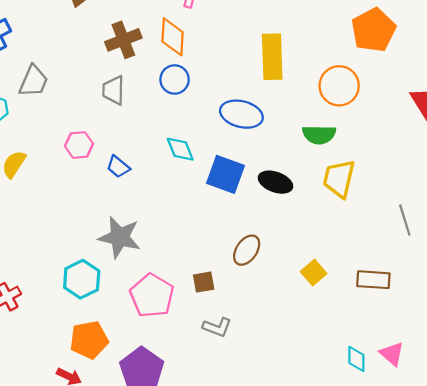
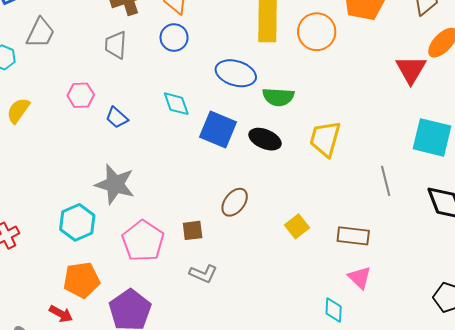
orange circle: (339, 86) -> (317, 32), moved
green semicircle: (319, 135) -> (278, 97), moved
pink triangle: (392, 354) -> (360, 278), moved

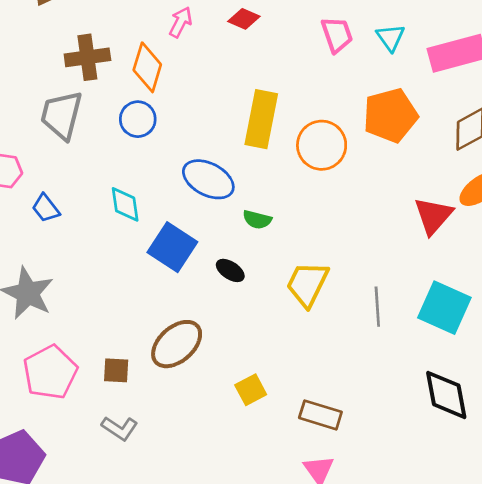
gray trapezoid: (116, 45) -> (61, 115), size x1.4
green semicircle: (278, 97) -> (257, 220), size x0.7
black ellipse: (265, 139) -> (230, 270), size x0.7
gray line: (386, 181) -> (377, 307), moved
brown ellipse: (235, 202) -> (177, 344), size x1.4

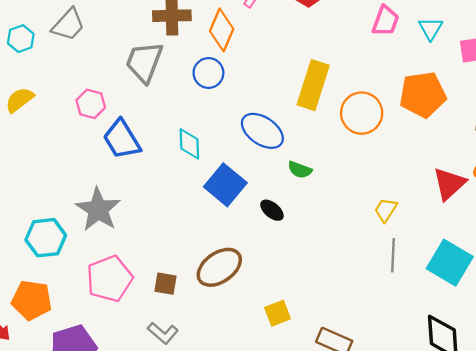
pink trapezoid: (337, 35) -> (386, 21), turned 32
blue trapezoid: (46, 208) -> (122, 139), size x1.6
yellow trapezoid: (307, 284) -> (386, 210), moved, size x0.6

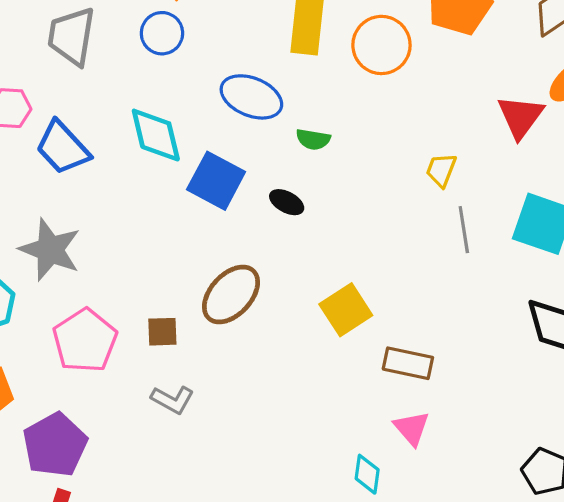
cyan diamond: (189, 144) -> (156, 135), size x1.4
yellow square: (278, 313) -> (346, 310), moved, size x1.4

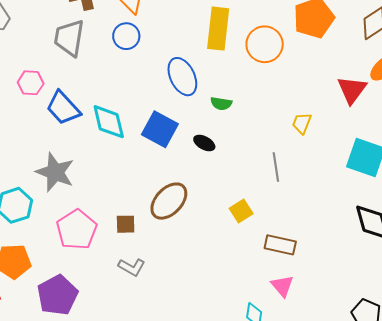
blue ellipse: (251, 97) -> (182, 77), turned 42
cyan diamond: (156, 135) -> (109, 122), moved
gray line: (464, 230) -> (276, 167), moved
yellow square: (346, 310) -> (241, 211), size x0.7

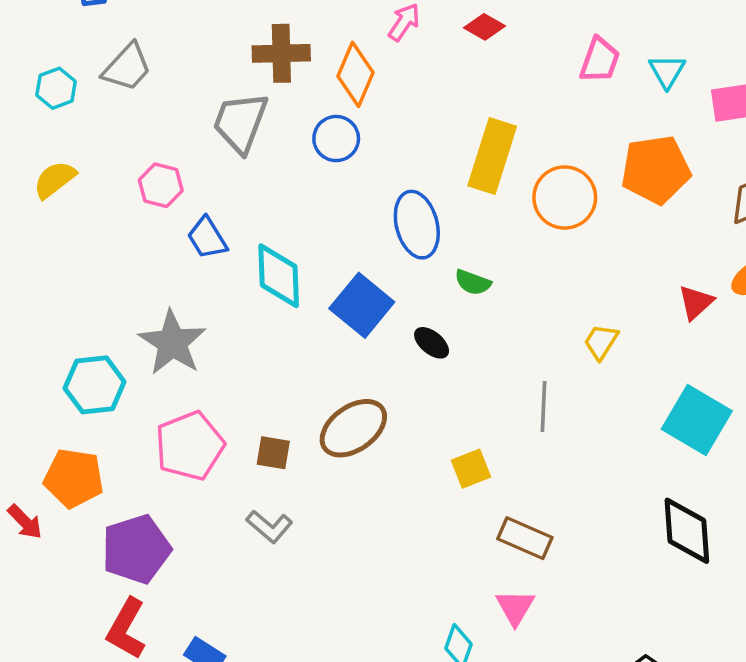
red triangle: (352, 90) -> (696, 302), size x0.7
blue trapezoid: (63, 108) -> (207, 238), size x0.7

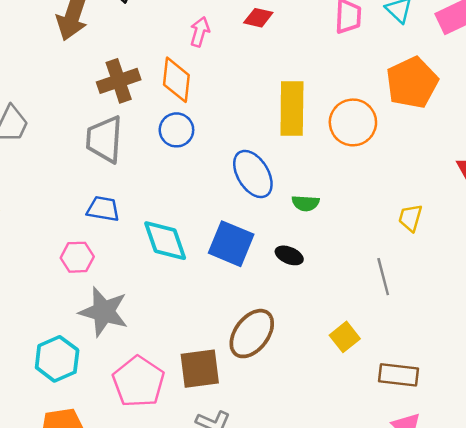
pink hexagon: (161, 185) -> (77, 257), moved
blue trapezoid: (207, 238) -> (103, 209), moved, turned 148
brown square: (273, 453) -> (200, 369), size x1.6

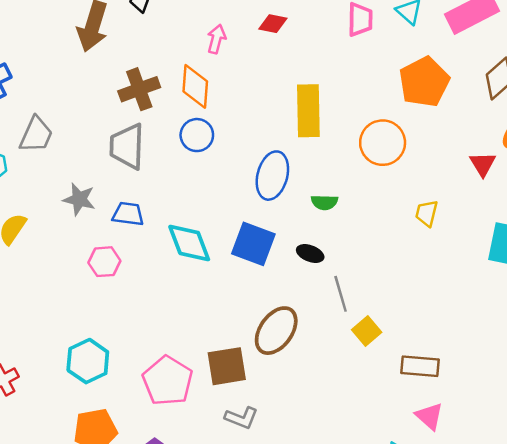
orange circle: (353, 122) -> (383, 143), moved
blue ellipse: (253, 174) -> (272, 176), turned 48
gray line: (383, 277) -> (341, 294), moved
gray star: (104, 312) -> (79, 199), moved, size x0.7

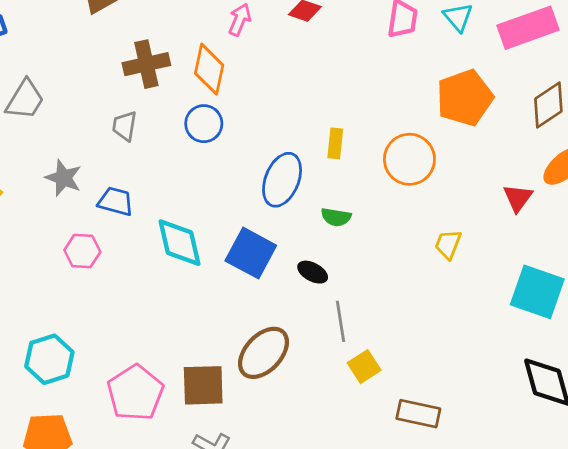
yellow rectangle: (308, 111) -> (335, 143), moved, size x0.5
gray trapezoid: (127, 146) -> (125, 126), size x0.6

